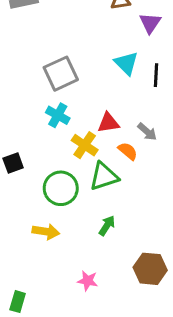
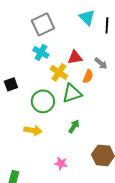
orange semicircle: (128, 151) -> (88, 76), turned 72

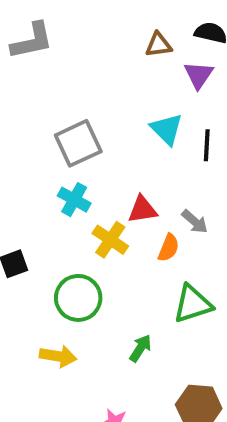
green triangle: (72, 93) -> (193, 304), moved

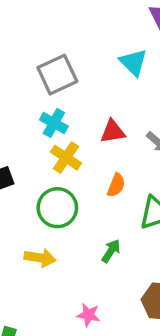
yellow cross: (110, 240) -> (66, 158), moved
orange semicircle: (169, 248) -> (116, 185), moved

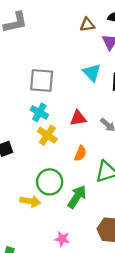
gray square: (57, 75) -> (42, 81), turned 30
green circle: (57, 208) -> (50, 182), moved
green arrow: (111, 251) -> (77, 197), size x1.5

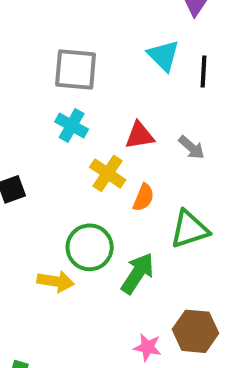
yellow cross: (47, 135) -> (108, 173), moved
pink star: (62, 239) -> (148, 347), moved

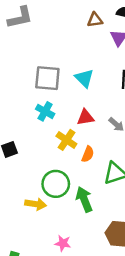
cyan triangle: (164, 56) -> (84, 78), moved
green arrow: (138, 273) -> (84, 199), turned -55
pink star: (148, 347) -> (63, 243), moved

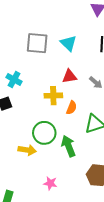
cyan cross: (45, 111) -> (14, 79), moved
yellow cross: (66, 140) -> (53, 96), turned -36

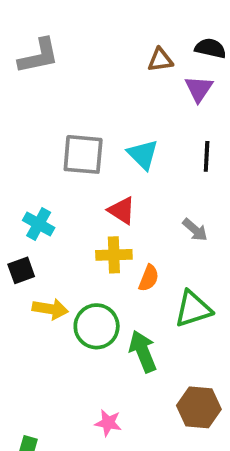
red triangle: (69, 76) -> (122, 210), moved, turned 42
yellow arrow: (27, 150) -> (50, 309), moved

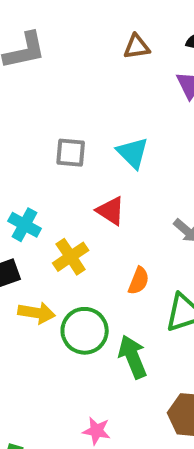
brown triangle: (160, 60) -> (137, 47), moved
gray square: (83, 154) -> (71, 153), size x0.7
yellow cross: (114, 255) -> (71, 257), moved, turned -32

